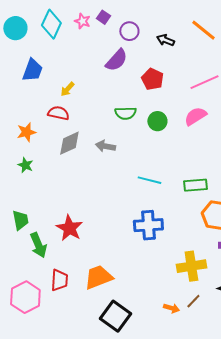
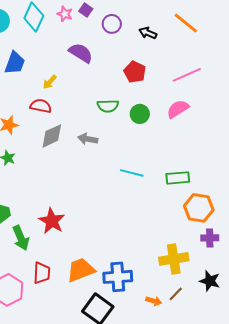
purple semicircle: (116, 60) -> (81, 53), moved, turned -100
blue cross: (148, 225) -> (118, 277), moved

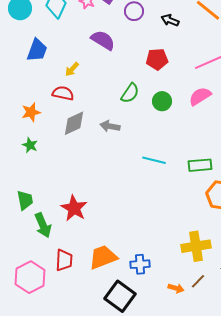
red pentagon: (135, 72) -> (157, 59), turned -30
green semicircle: (108, 106) -> (130, 93), turned -55
blue cross: (118, 277) -> (140, 264), size x0.7

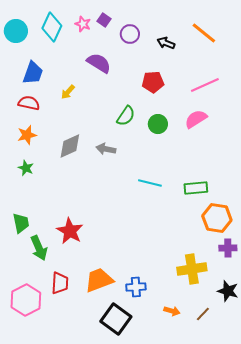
red semicircle: (63, 93) -> (29, 103), moved
brown line: (198, 281) -> (203, 314), moved

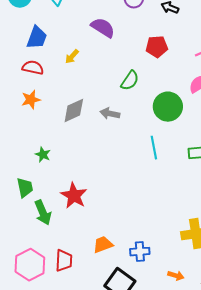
green circle: (158, 124) -> (168, 107), moved, size x1.5
green star: (26, 168) -> (43, 155), moved
cyan line: (150, 183) -> (154, 148), turned 65
orange trapezoid: (99, 280) -> (103, 245), size x0.7
red trapezoid: (60, 283) -> (64, 261), moved

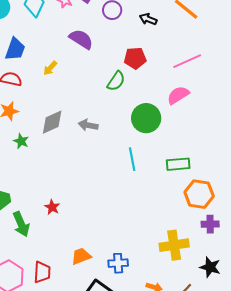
green semicircle: (130, 81) -> (116, 81), moved
green star: (43, 155) -> (21, 141), moved
red star: (74, 196) -> (52, 207), size x0.6

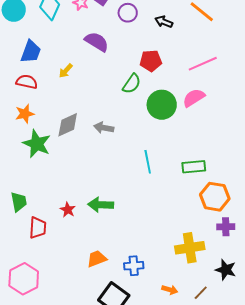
green circle: (146, 118) -> (162, 105), moved
green star: (21, 141) -> (37, 144), size x1.8
green arrow: (21, 224) -> (101, 205), moved, turned 115
red trapezoid: (42, 272) -> (38, 228), moved

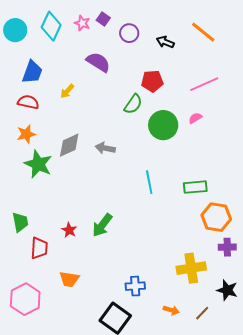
pink semicircle: (194, 98) -> (195, 118), size x0.6
green arrow: (101, 205) -> (102, 225), turned -55
orange trapezoid: (97, 259) -> (69, 279), moved, turned -150

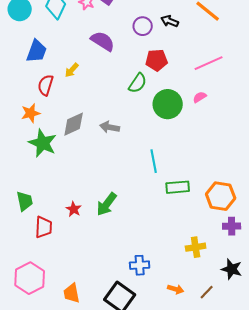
purple circle: (129, 33) -> (143, 26), moved
red semicircle: (28, 102) -> (46, 85), moved, turned -85
green rectangle: (195, 187) -> (178, 187), moved
yellow cross: (191, 268) -> (196, 247), size x0.7
orange trapezoid: (69, 279) -> (72, 293), moved, turned 70

